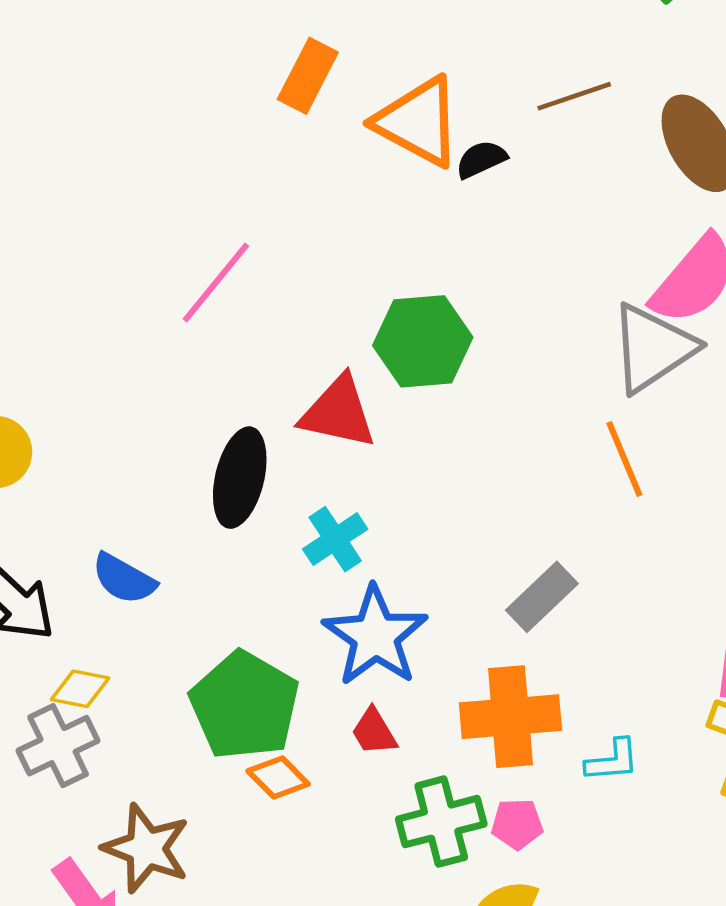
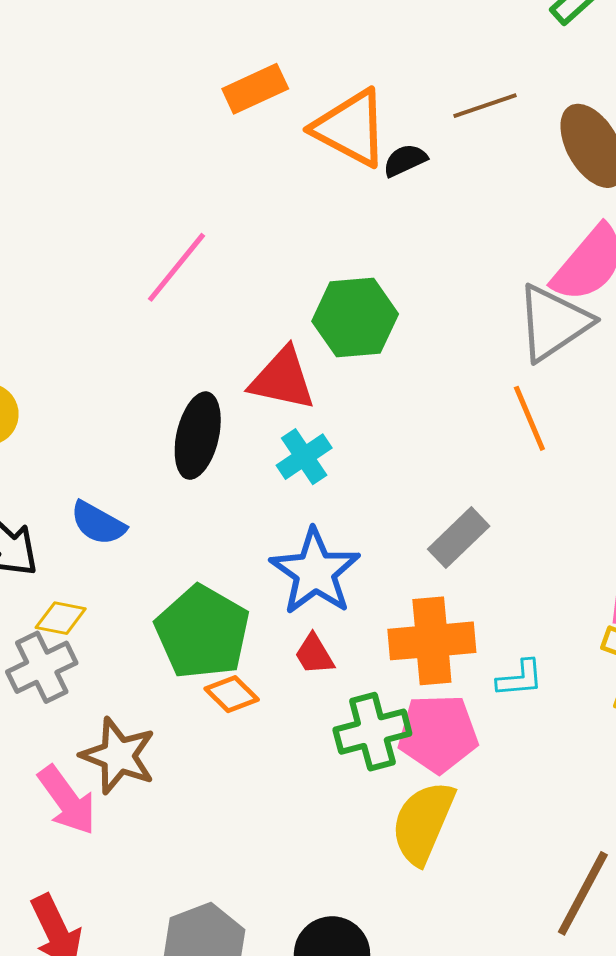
orange rectangle: (308, 76) -> (255, 89), turned 38
cyan cross: (335, 539) -> (304, 457), moved
pink pentagon: (517, 824) -> (438, 733), size x1.8

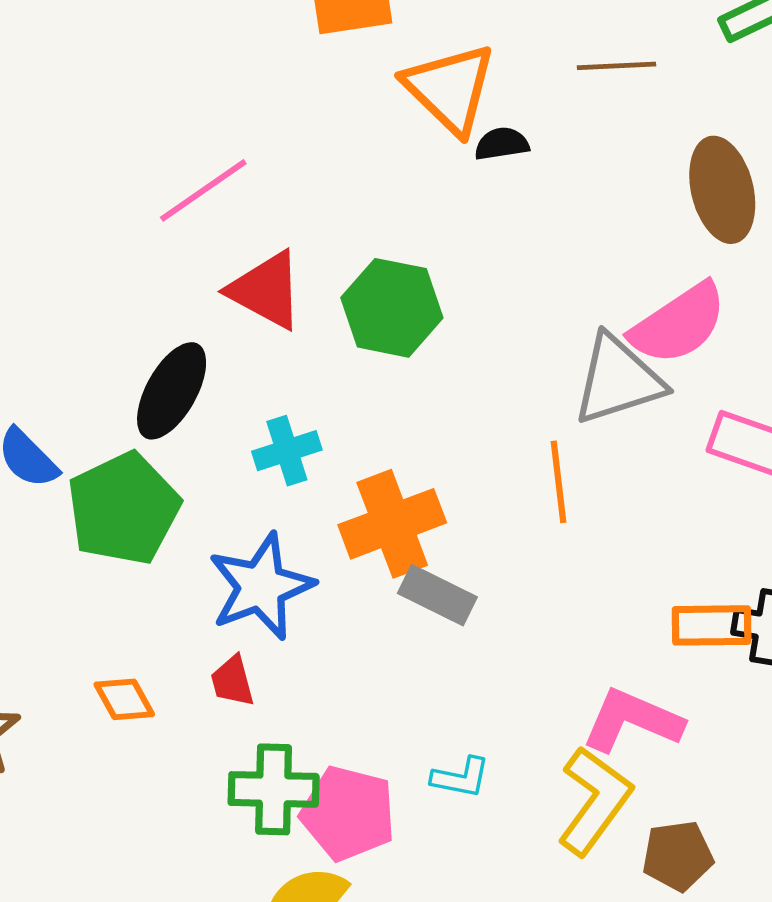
brown line: (485, 106) -> (616, 66), moved
red triangle: (282, 379) -> (266, 290), moved
gray rectangle: (459, 538) -> (437, 595), turned 54
green pentagon: (202, 632) -> (124, 509), moved
orange cross: (432, 641) -> (392, 524), moved, turned -32

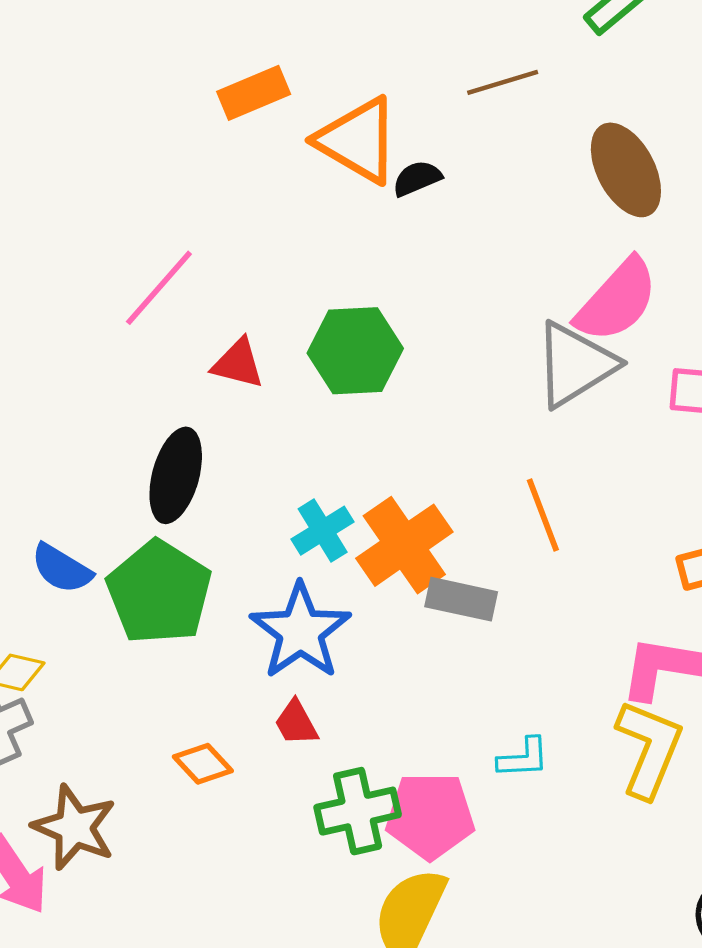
red triangle: (266, 290) -> (238, 364), size x0.7
cyan cross: (287, 451) -> (323, 531), moved
orange line: (558, 482) -> (543, 515), moved

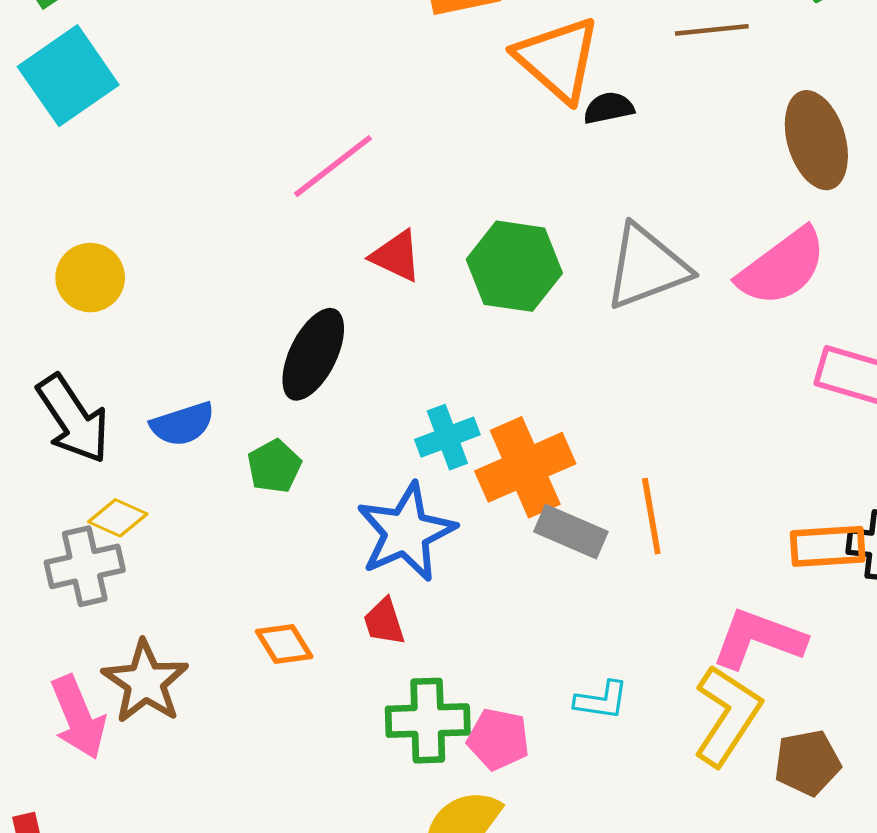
gray triangle: (575, 365) -> (647, 267), moved
orange line: (543, 515) -> (651, 516), moved
blue semicircle: (62, 569) -> (183, 424), turned -60
green pentagon: (159, 592) -> (274, 466), size x0.5
pink pentagon: (430, 816) -> (498, 739), size x0.7

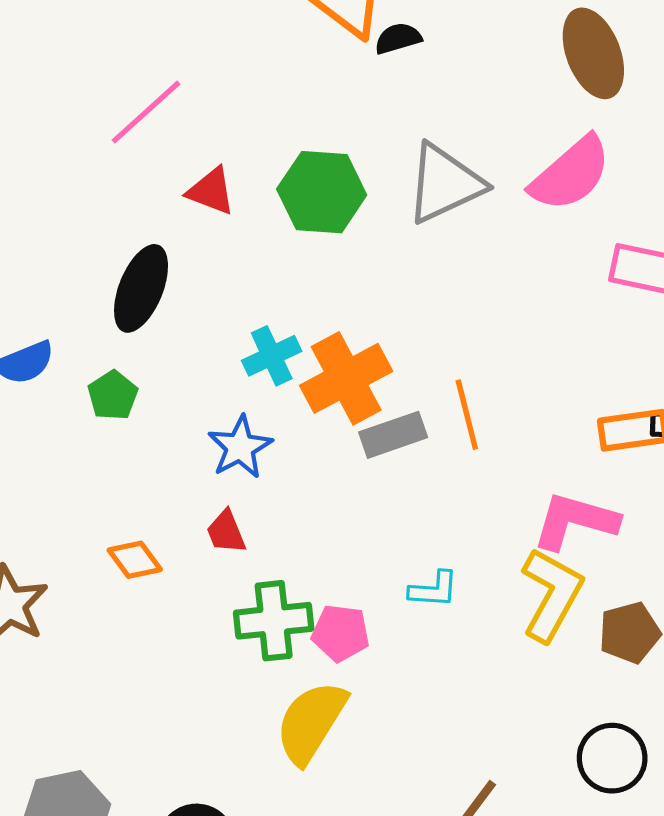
blue star: (406, 532) -> (240, 447), size x0.7
gray rectangle: (571, 532) -> (393, 435), turned -38

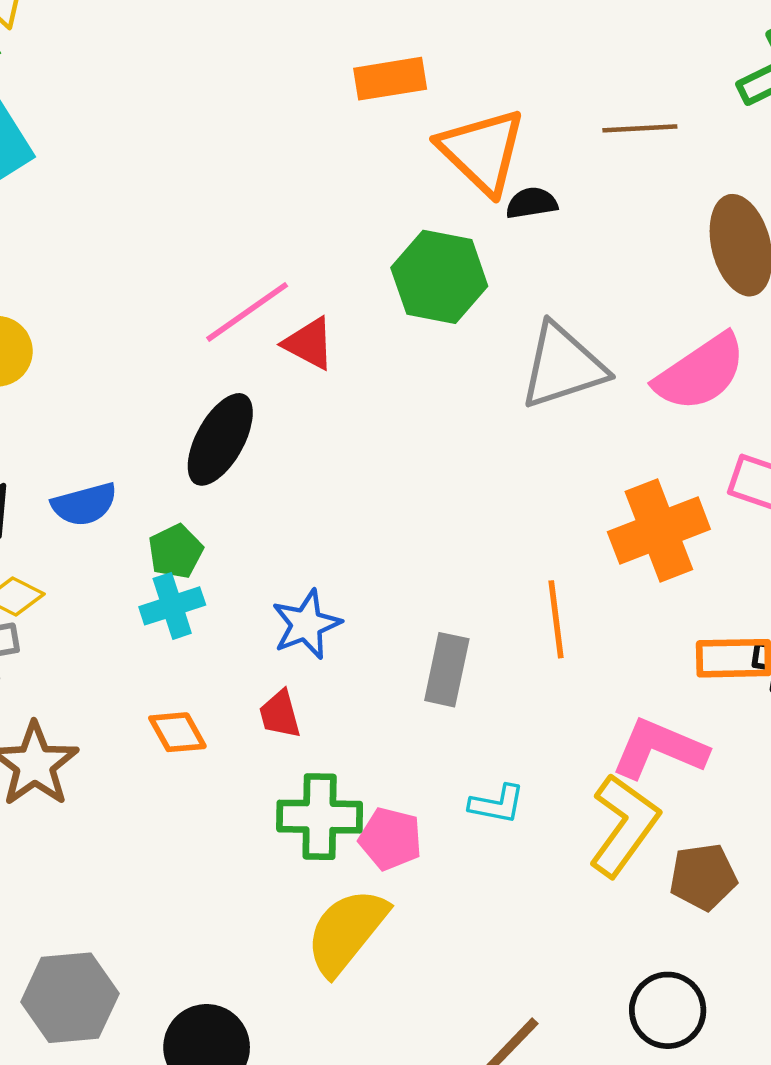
pink line: (146, 112) -> (247, 312), moved
green hexagon: (322, 192) -> (439, 277), moved
cyan cross: (272, 356) -> (172, 606), moved
orange cross: (346, 378) -> (659, 530), moved
gray rectangle: (393, 435) -> (447, 670), moved, turned -66

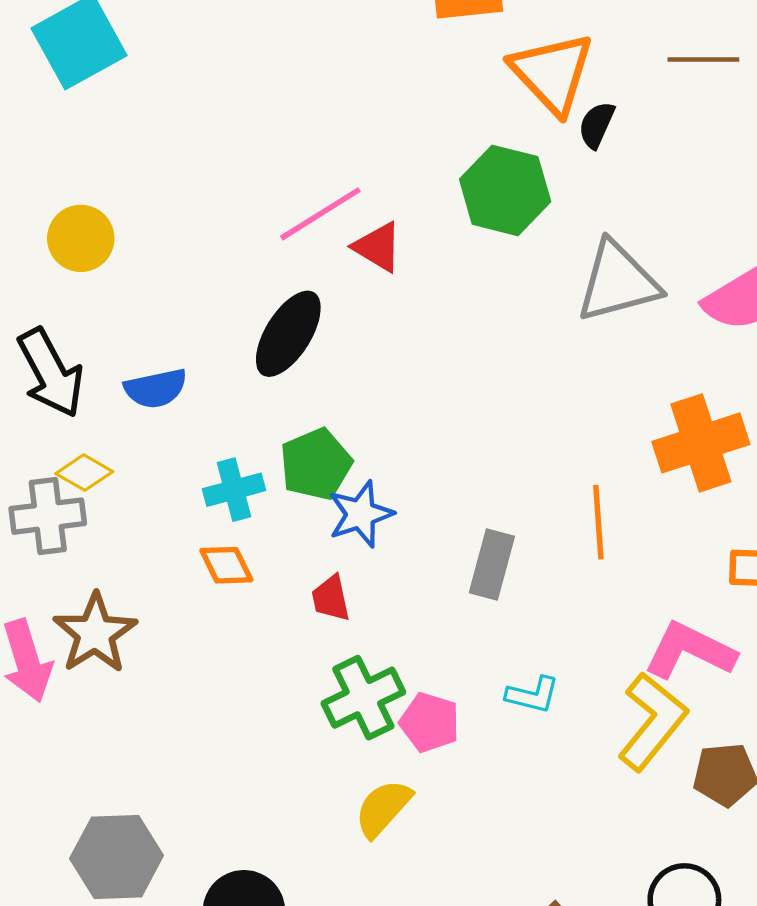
black semicircle: (532, 203) -> (597, 125), turned -60
green pentagon: (176, 551) -> (316, 464), moved, size x1.4
orange diamond: (177, 732) -> (226, 565), moved
green cross: (320, 817) -> (363, 698), turned -30
yellow semicircle: (347, 931) -> (383, 808), size x0.7

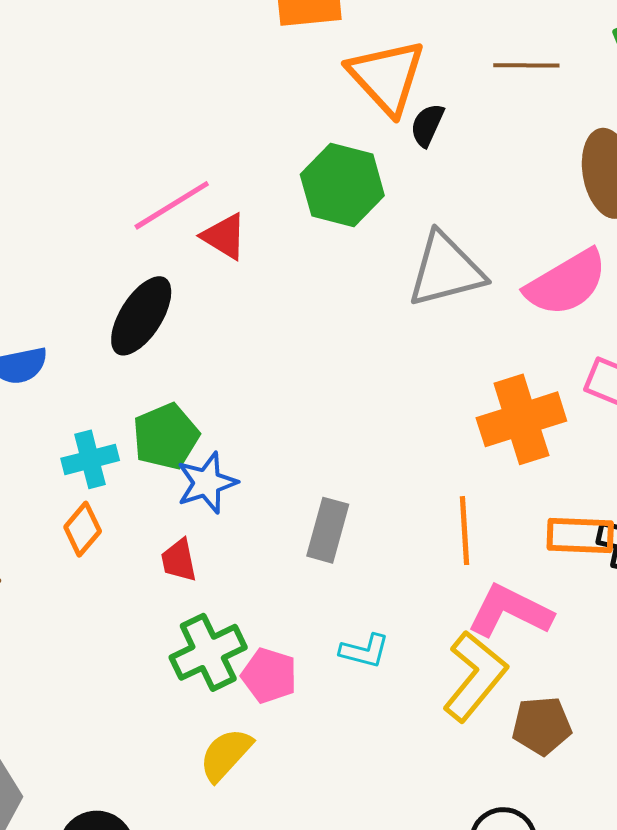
orange line: (598, 522) -> (464, 531), moved
orange diamond: (226, 565) -> (83, 529), turned 66

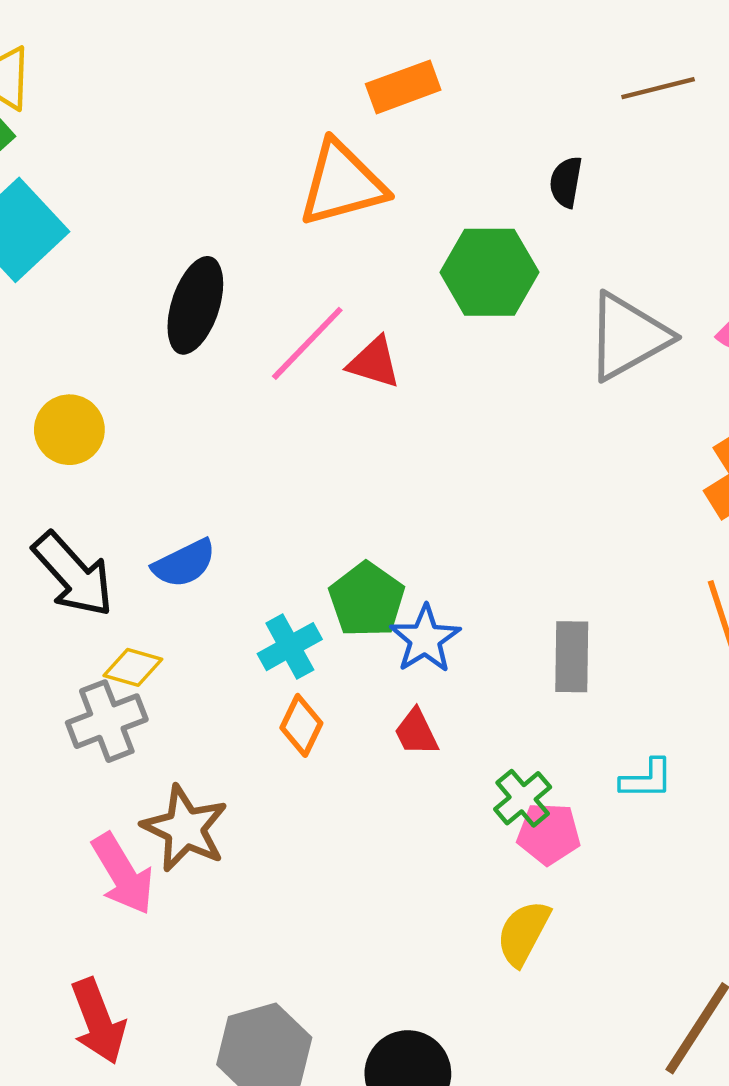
orange triangle: (387, 77) -> (342, 184), moved, turned -48
black ellipse: (141, 316) -> (195, 305), moved
green cross: (208, 652) -> (523, 798), moved, size x0.7

